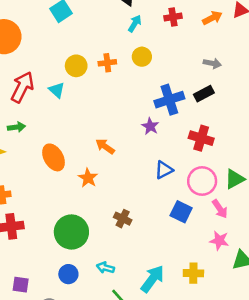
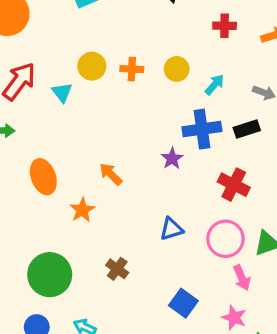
cyan arrow: (135, 24) -> (215, 85), moved
blue triangle: (164, 170) -> (171, 229), moved
blue square: (181, 212) -> (183, 303), moved

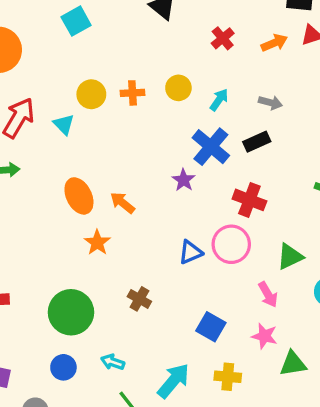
red cross: (225, 26) -> (223, 38), turned -35
blue cross: (202, 129) -> (211, 147), turned -36
orange ellipse: (43, 177) -> (79, 196), moved
pink circle: (226, 239) -> (231, 244), moved

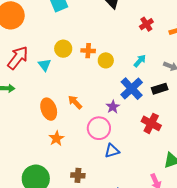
yellow circle: (178, 88) -> (106, 60), moved
orange arrow: (122, 203) -> (75, 102), moved
pink circle: (231, 244) -> (99, 128), moved
brown cross: (139, 299) -> (78, 175), turned -32

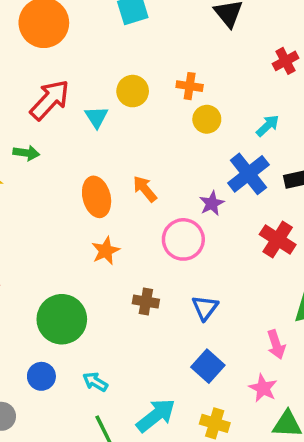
orange cross: (88, 51) -> (190, 86), moved
blue triangle: (112, 151) -> (205, 308), moved, turned -42
brown cross: (78, 175) -> (146, 302), moved

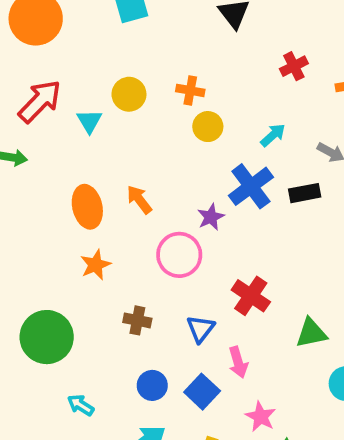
red cross: (278, 240) -> (251, 296), moved
pink arrow: (276, 345) -> (238, 362), moved
blue circle: (41, 376) -> (152, 385), moved

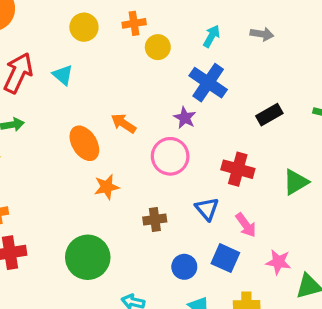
yellow circle: (129, 94) -> (84, 27), moved
black rectangle: (305, 193) -> (269, 115), moved
orange star: (96, 265) -> (107, 187), turned 30

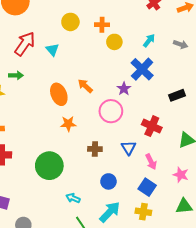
blue square: (225, 258) -> (147, 187), moved
pink star: (278, 262) -> (181, 175), moved

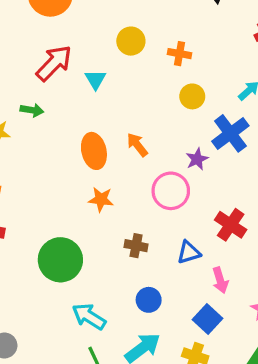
yellow circle: (114, 42) -> (192, 96), moved
blue triangle: (129, 148) -> (189, 252), turned 35
cyan arrow: (73, 198) -> (89, 316), size x1.5

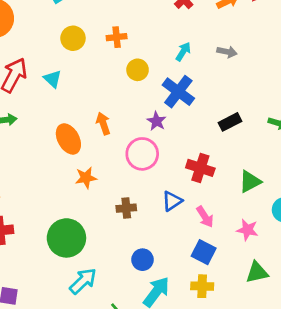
orange arrow: (137, 145) -> (103, 123), turned 35
blue circle: (149, 300) -> (142, 260), moved
cyan arrow: (89, 316) -> (83, 281), moved, turned 120

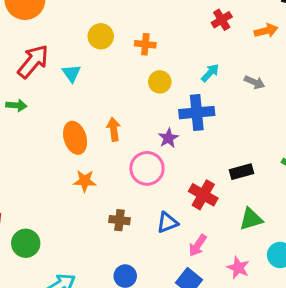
blue cross: (178, 92) -> (197, 113), turned 36
black rectangle: (230, 122) -> (242, 172), moved
pink arrow: (205, 217) -> (198, 245), turned 55
green circle: (66, 238) -> (26, 243), moved, size x0.7

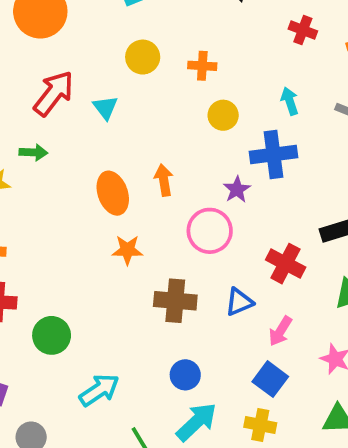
red cross: (222, 20) -> (303, 30), turned -36
cyan arrow: (210, 73) -> (290, 101), turned -60
brown cross: (119, 220) -> (175, 301), size x1.5

